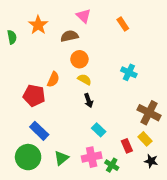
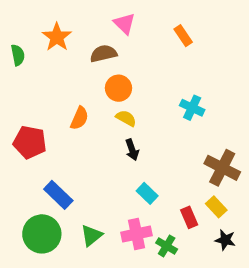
red pentagon: (34, 96) -> (30, 142), moved

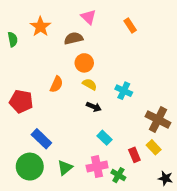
cyan cross: (192, 108) -> (124, 91), moved
black arrow: (132, 150) -> (94, 107), turned -48
black star: (225, 240) -> (165, 178), moved

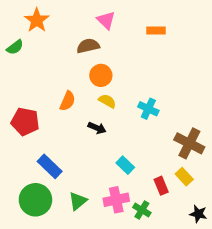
orange rectangle: (130, 26) -> (156, 31), turned -56
orange star: (40, 27) -> (37, 20), moved
green semicircle: (13, 39) -> (15, 47), turned 64
black arrow: (94, 107) -> (97, 128), moved

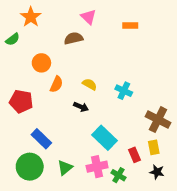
orange circle: (101, 75) -> (41, 63), moved
cyan rectangle: (125, 165) -> (105, 138), size x1.6
yellow rectangle: (184, 177) -> (154, 147), turned 32
black star: (198, 214) -> (157, 172), moved

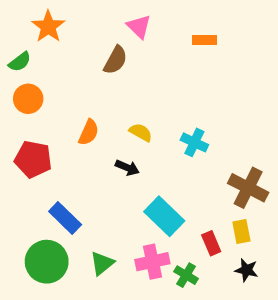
brown semicircle: (74, 38) -> (115, 60), turned 132
orange circle: (41, 63) -> (28, 99), moved

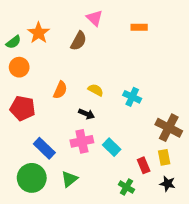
orange star: (48, 27) -> (39, 33), moved
cyan rectangle: (164, 216) -> (112, 147), size x0.7
pink cross: (152, 262) -> (82, 141), moved

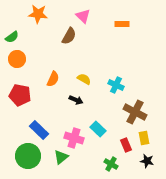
orange star: (39, 33) -> (38, 14), moved, turned -30
brown cross: (169, 128) -> (135, 112), moved
pink cross: (82, 141) -> (74, 138), moved, turned 30

